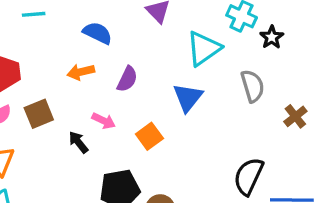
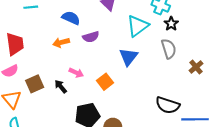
black star: (272, 37) -> (171, 24), moved
purple semicircle: (127, 79) -> (91, 37), moved, turned 49
brown square: (39, 114) -> (35, 84), moved
black semicircle: (249, 176) -> (168, 105), turned -95

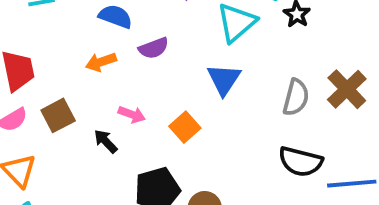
gray semicircle: (169, 49) -> (296, 97), moved, turned 36
brown cross: (196, 67) -> (347, 89), size x1.5
brown square: (35, 84) -> (58, 115), moved

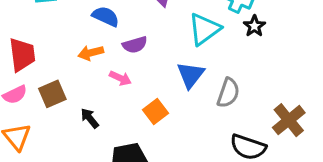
brown cross: (347, 89) -> (289, 120), moved
gray semicircle: (296, 97) -> (228, 93), moved
pink arrow: (132, 115) -> (120, 78), moved

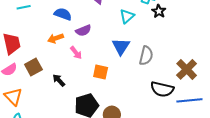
cyan triangle: (204, 29) -> (127, 16), size x0.7
pink arrow: (120, 78) -> (76, 53), turned 32
orange square: (155, 111) -> (101, 72), turned -35

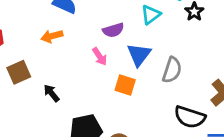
purple semicircle: (83, 30) -> (113, 30), moved
pink arrow: (76, 53) -> (100, 56), moved
orange square: (101, 72) -> (125, 85), moved

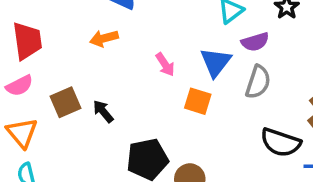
purple semicircle: (113, 30) -> (255, 42), moved
brown square: (19, 72) -> (65, 102), moved

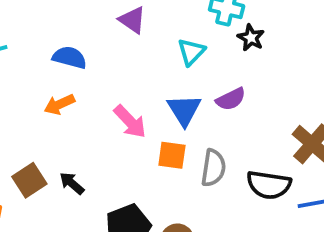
purple semicircle: (255, 42) -> (231, 99), moved
pink arrow: (165, 64) -> (130, 122), size x1.4
gray semicircle: (258, 82) -> (213, 168), moved

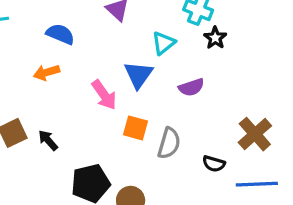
blue triangle: (184, 110) -> (138, 75), moved
black semicircle: (269, 185) -> (214, 164), size x0.6

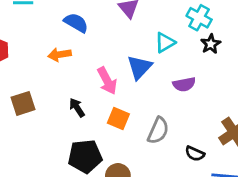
orange square: (136, 128) -> (118, 119), moved
black arrow: (48, 140) -> (77, 108), moved

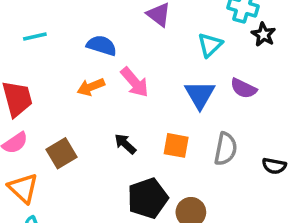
blue triangle: (139, 67) -> (200, 95), moved
pink arrow: (107, 81) -> (135, 82), moved
purple semicircle: (184, 84) -> (243, 88), turned 50

